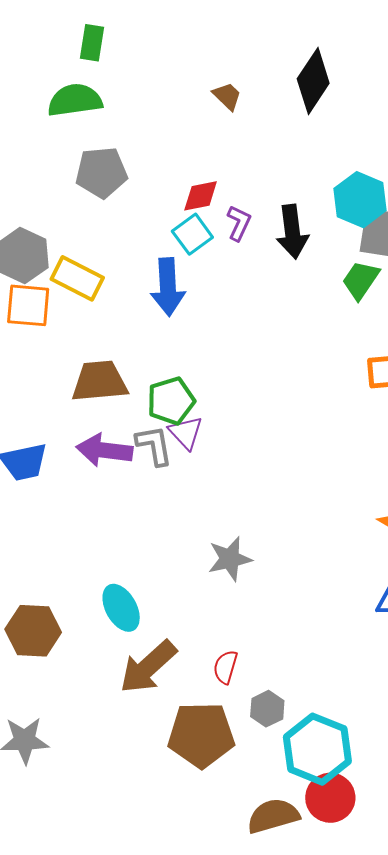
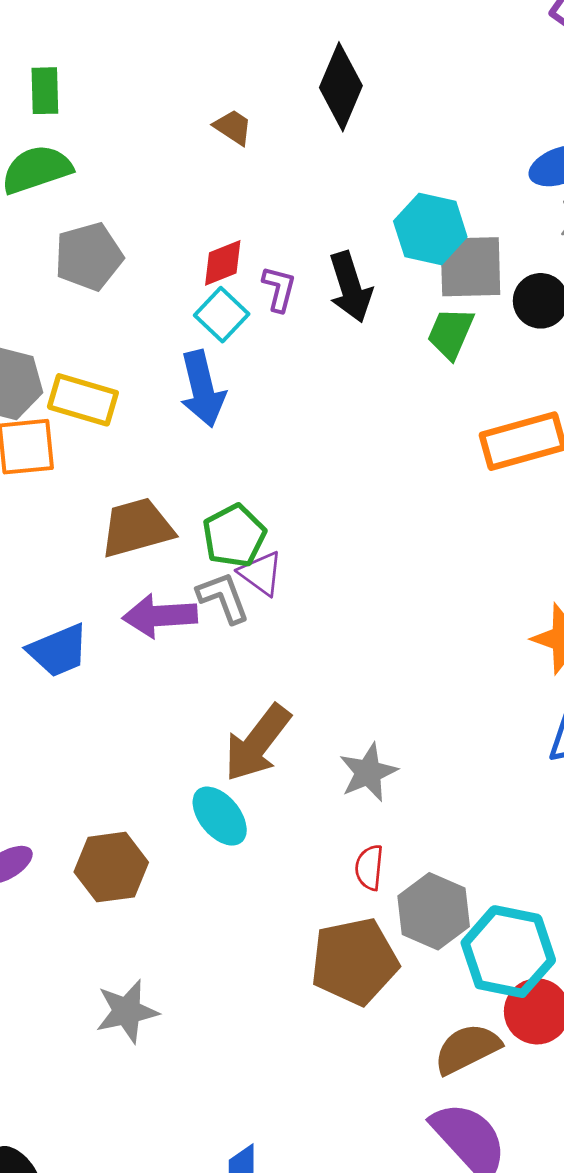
gray star: (230, 559) -> (368, 772), moved
brown arrow: (148, 667) -> (257, 743), moved
gray hexagon: (267, 709) -> (434, 911), size x1.6

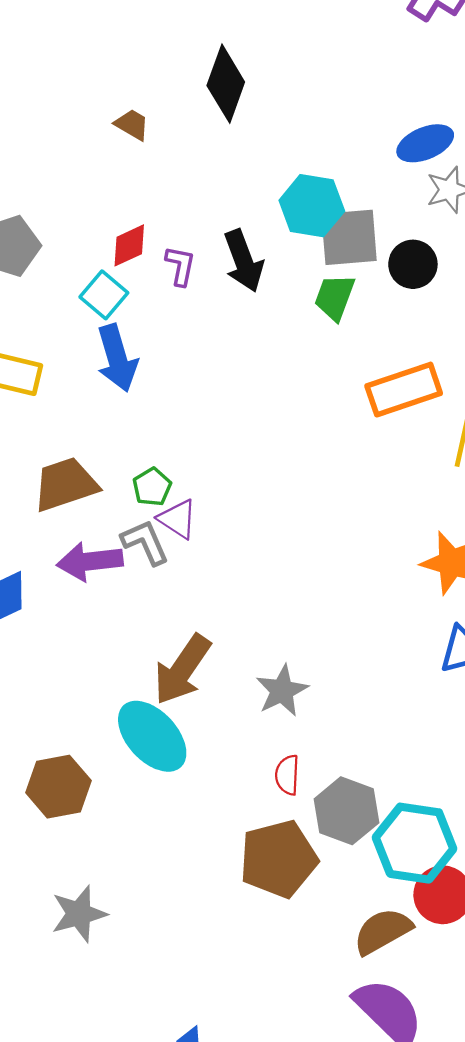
cyan square: (222, 315) -> (104, 295), moved
green pentagon: (234, 536) -> (152, 487), size x0.7
cyan ellipse: (220, 816) -> (152, 736), size x1.4

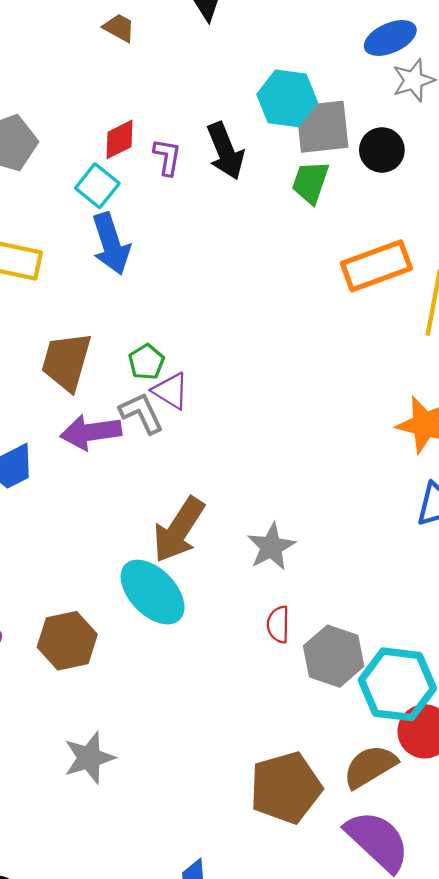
brown trapezoid: (65, 484) -> (66, 362), turned -54
brown pentagon: (278, 859) -> (286, 788), moved

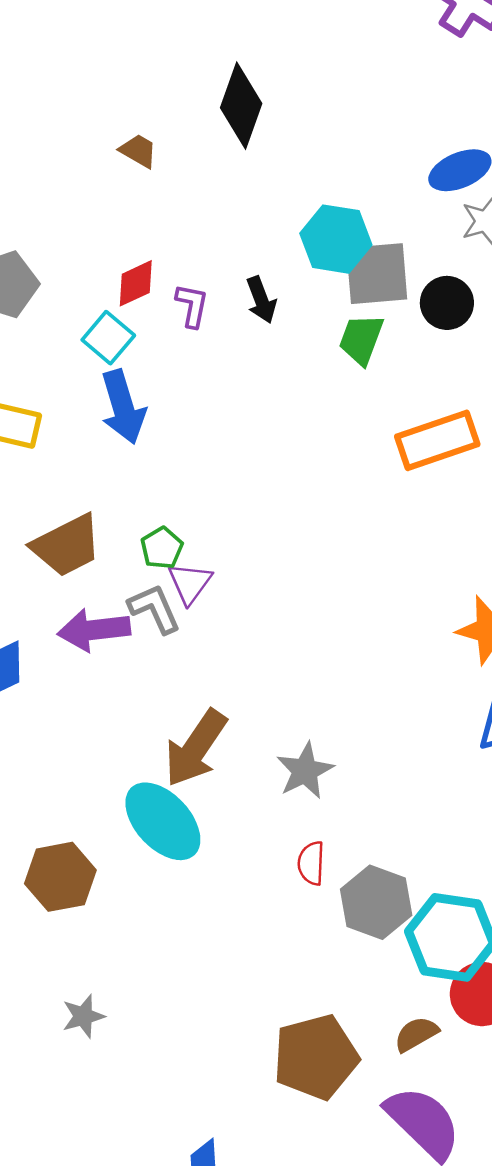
black arrow: (225, 151) -> (261, 300), size x0.7
brown trapezoid: (66, 362) -> (67, 545), turned -134
purple triangle: (171, 391) -> (190, 583), turned 33
gray star: (89, 758) -> (83, 1016), size x0.7
brown semicircle: (370, 766) -> (416, 1034), size x0.7

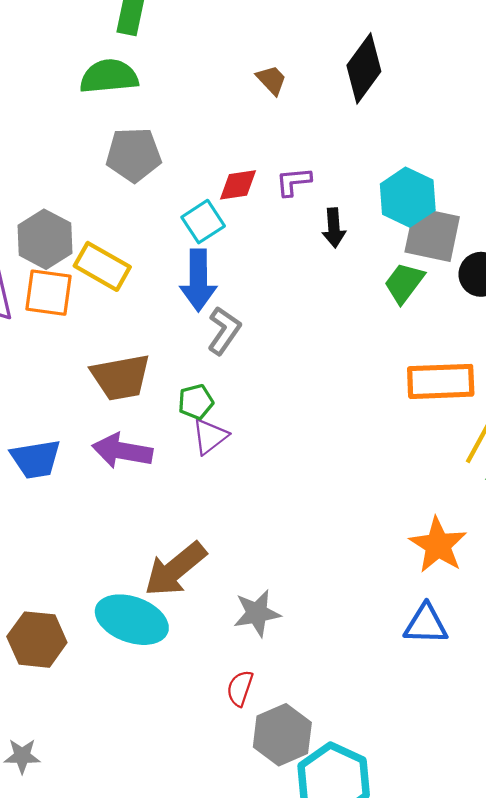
purple L-shape: (192, 305) -> (294, 182), moved, turned -123
gray L-shape: (154, 609) -> (224, 331), moved, turned 42
cyan ellipse: (163, 821) -> (132, 620), turned -44

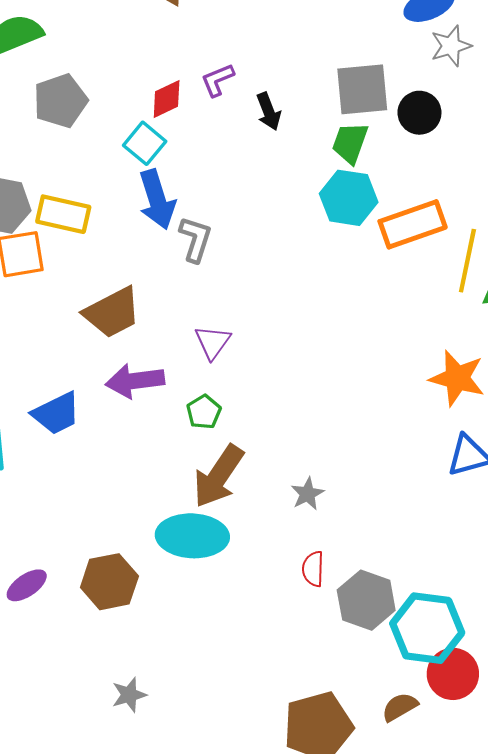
cyan hexagon: (408, 197) -> (349, 198), moved
green pentagon: (196, 402) -> (204, 412), moved
gray star: (257, 613) -> (307, 494), size x0.7

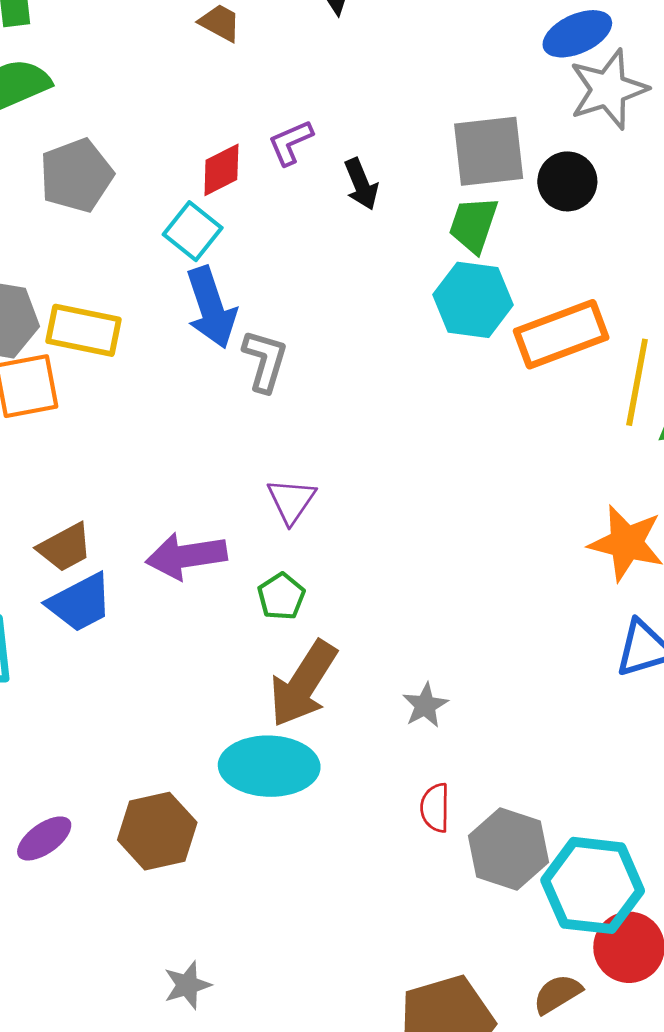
gray star: (451, 46) -> (608, 89), size x1.4
brown trapezoid: (112, 312) -> (65, 547), moved, size x0.7

